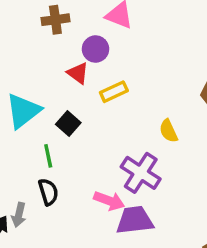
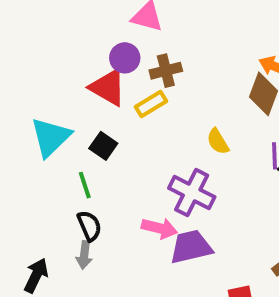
brown cross: (55, 20) -> (166, 71), moved
red triangle: (78, 73) -> (108, 87), size x1.5
gray arrow: (19, 215) -> (84, 255), moved

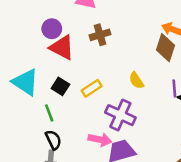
purple circle: (125, 58) -> (52, 29), moved
yellow rectangle: (151, 104) -> (92, 88), moved
cyan triangle: (51, 137) -> (25, 82), turned -40

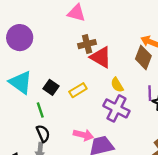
purple circle: (52, 29) -> (20, 38), moved, size x1.5
red triangle: (62, 47) -> (101, 57), moved
purple cross: (120, 115) -> (116, 108), moved

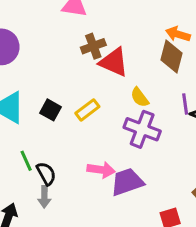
green line: (40, 110) -> (26, 161), moved

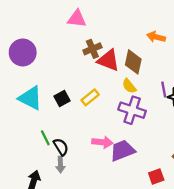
brown diamond: (171, 56) -> (133, 62), moved
black square: (51, 110) -> (62, 99), turned 35

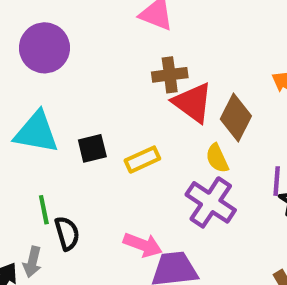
cyan triangle: (30, 98) -> (36, 132), turned -32
gray arrow: (60, 165) -> (32, 262), moved

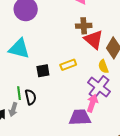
black square: (92, 148) -> (43, 71), moved
green line: (44, 210) -> (19, 93), moved
pink arrow: (143, 245) -> (92, 103), moved, turned -96

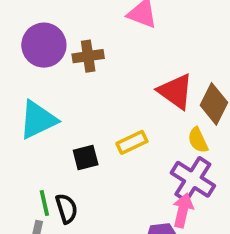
brown cross: (84, 26) -> (88, 56), moved
cyan triangle: (19, 49) -> (38, 120), turned -35

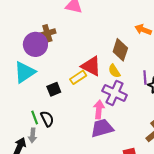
purple circle: (44, 45) -> (35, 44), moved
red triangle: (176, 91) -> (91, 66), moved
pink arrow: (183, 210) -> (99, 110), moved

